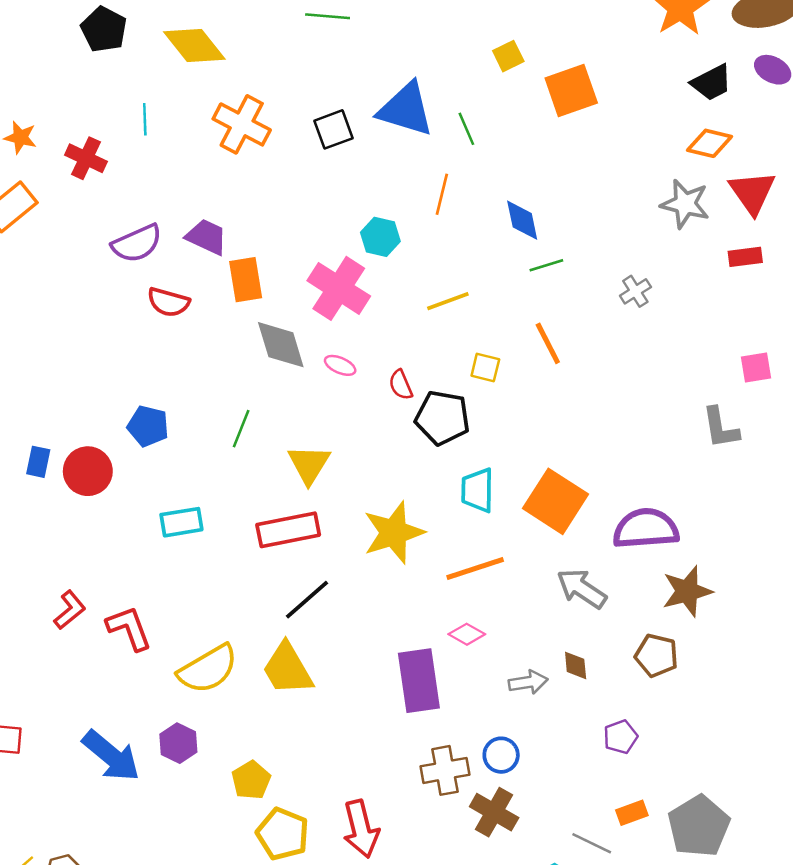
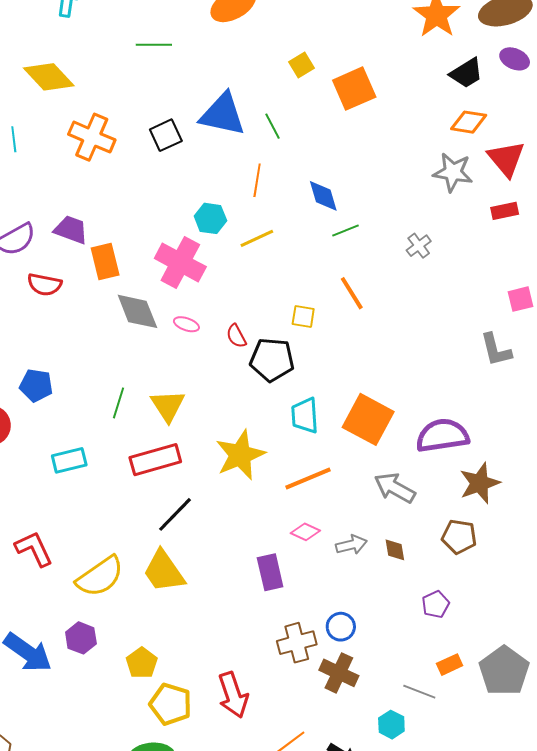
yellow line: (448, 301) -> (257, 238), moved
green line: (241, 429) -> (118, 403), moved
purple rectangle: (419, 681) -> (270, 572), size x0.7
gray arrow: (528, 682) -> (351, 545), moved

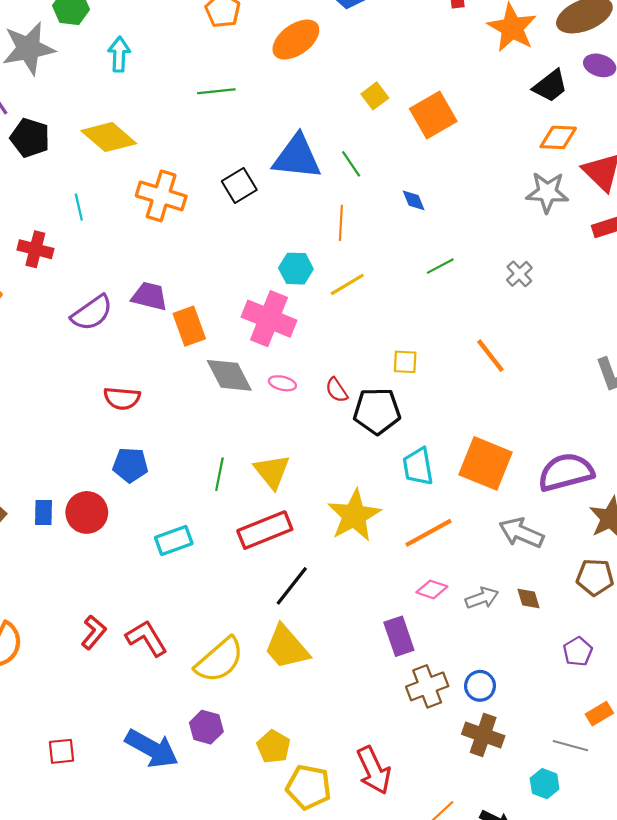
blue diamond: (323, 196) -> (414, 200), moved, size x0.7
red semicircle: (44, 285) -> (122, 398), moved
orange line: (352, 293) -> (490, 356), moved
brown cross: (297, 643) -> (427, 686), moved

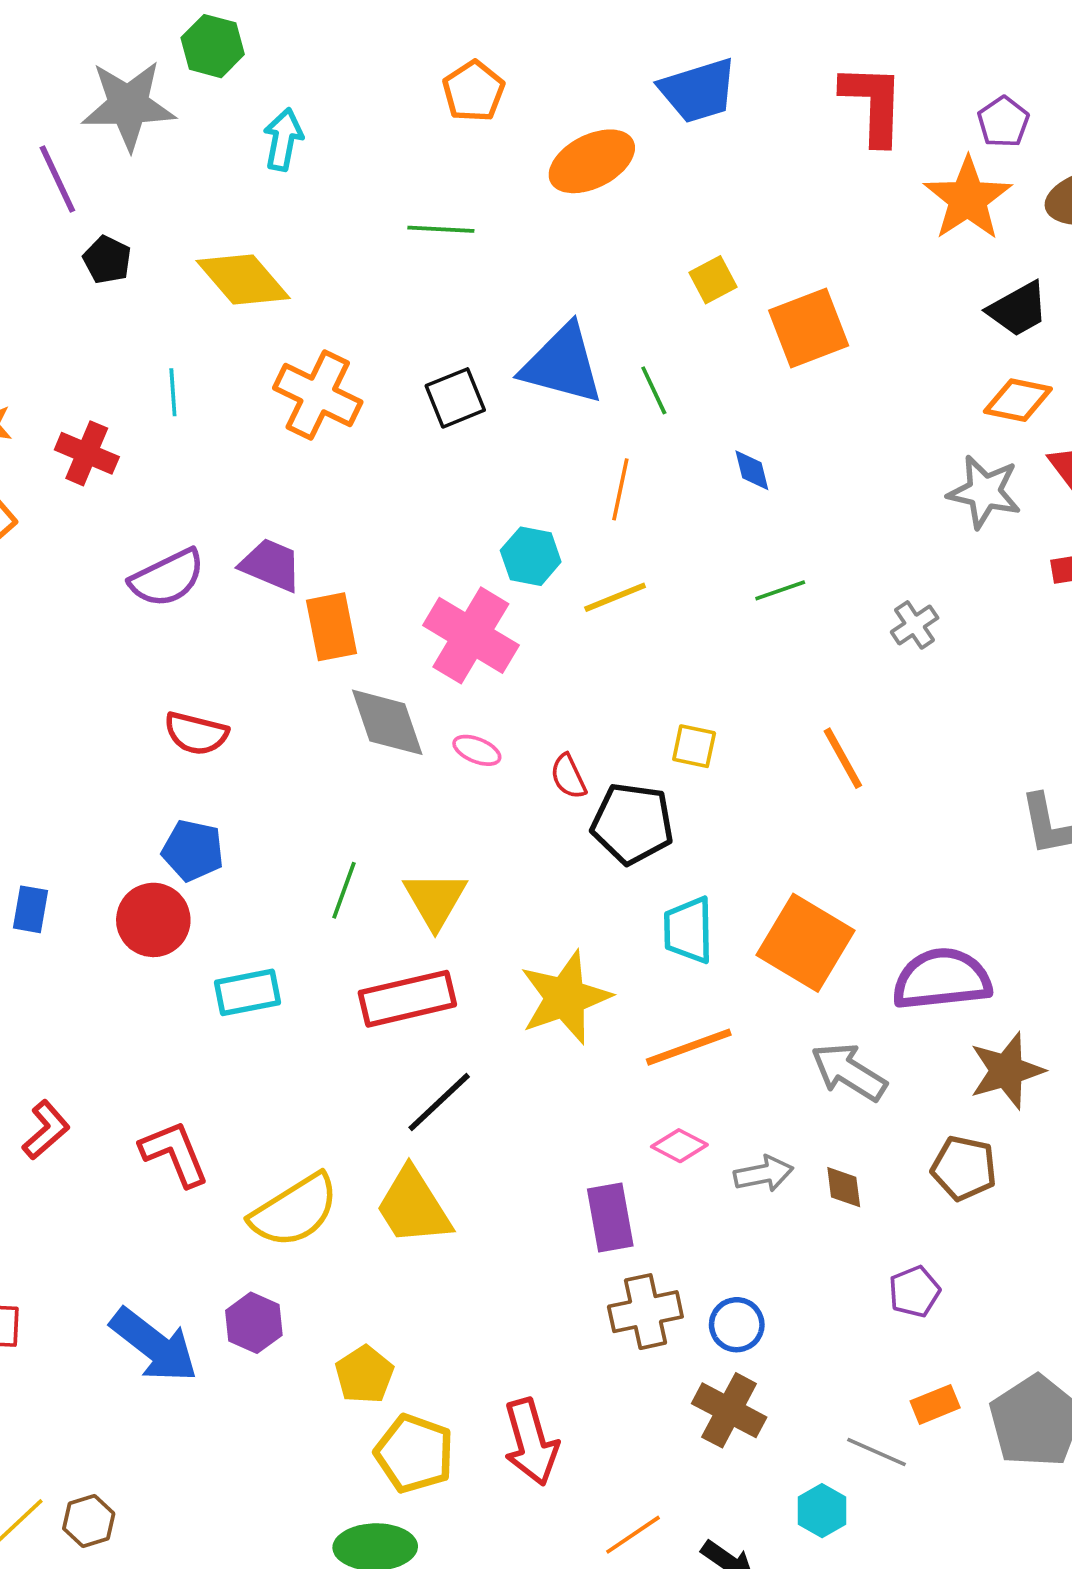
black pentagon: (30, 138) -> (107, 260), size x0.7
red circle: (87, 512) -> (153, 920), moved
red L-shape: (94, 632) -> (46, 1130), moved

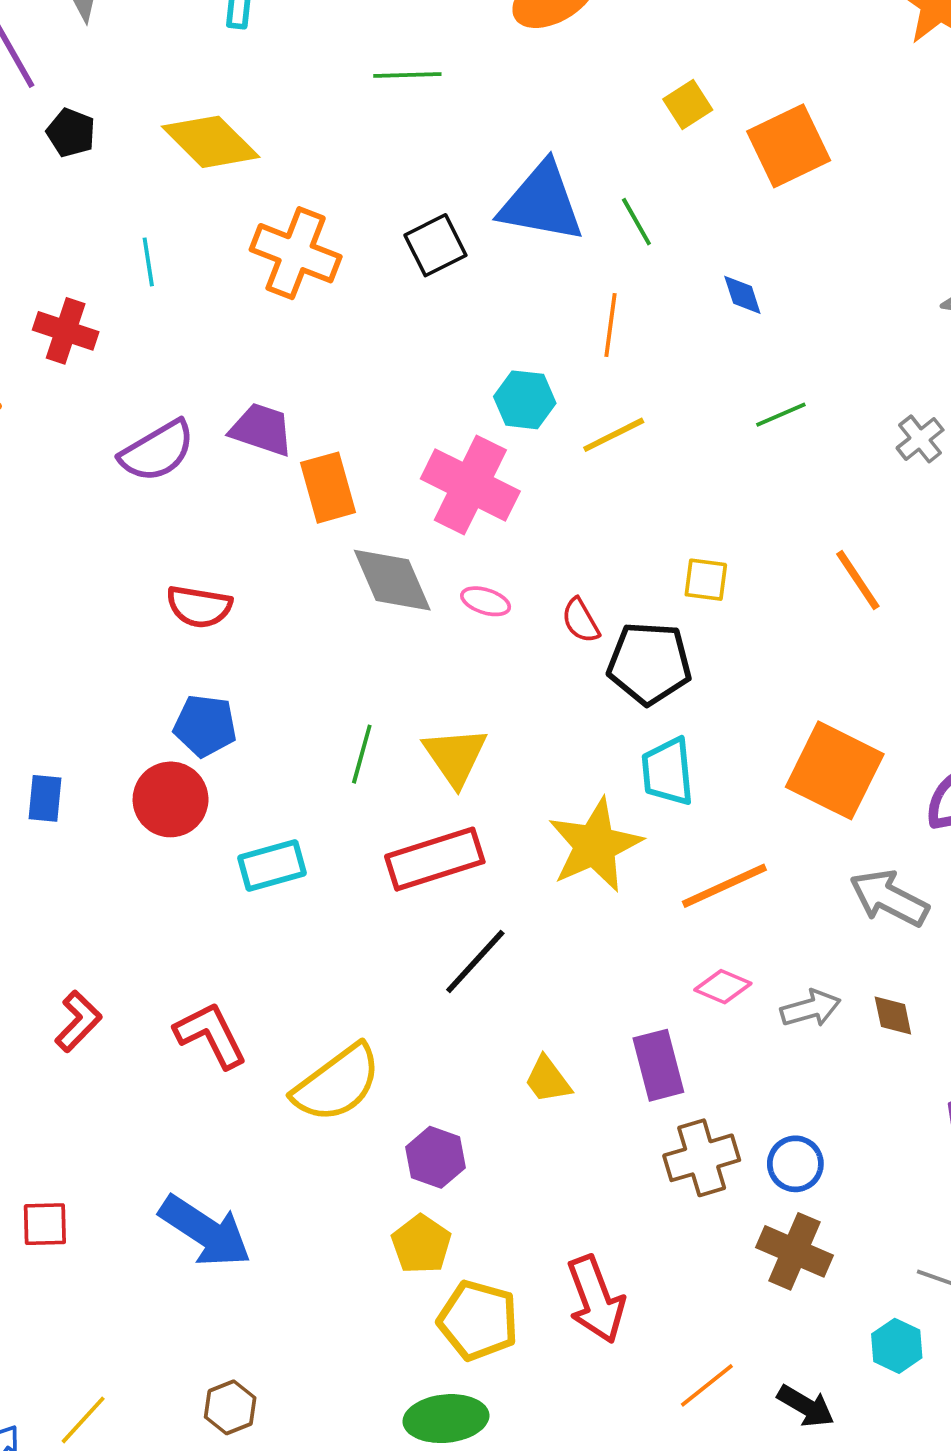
cyan trapezoid: (688, 930) -> (668, 772), moved
yellow trapezoid: (413, 1207) -> (548, 1080), moved, size x0.6
purple hexagon: (254, 1323) -> (436, 1157), moved
brown hexagon: (89, 1521) -> (230, 1407), moved

